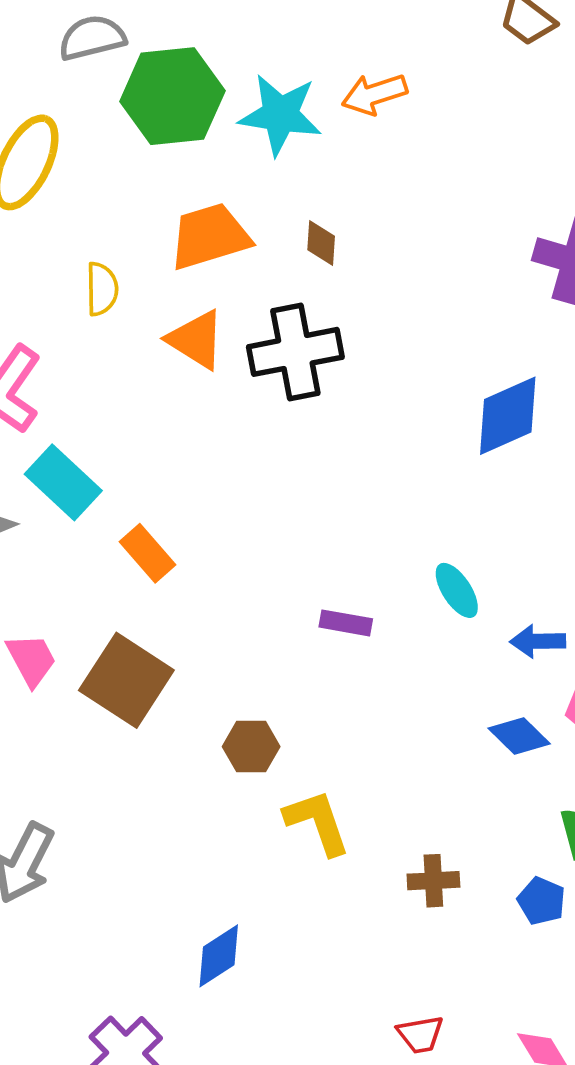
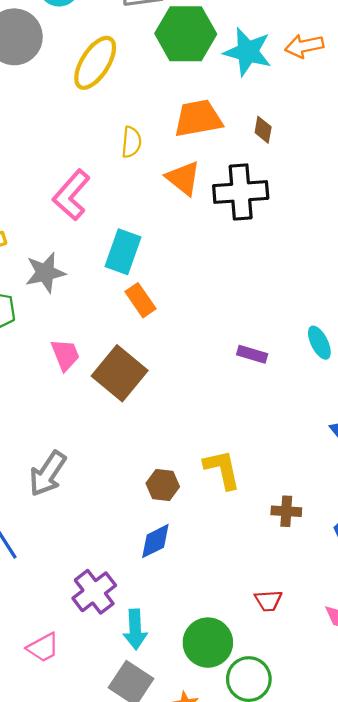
cyan rectangle: (63, 482) -> (123, 252), moved, turned 60
brown hexagon: (251, 747) -> (163, 485), moved

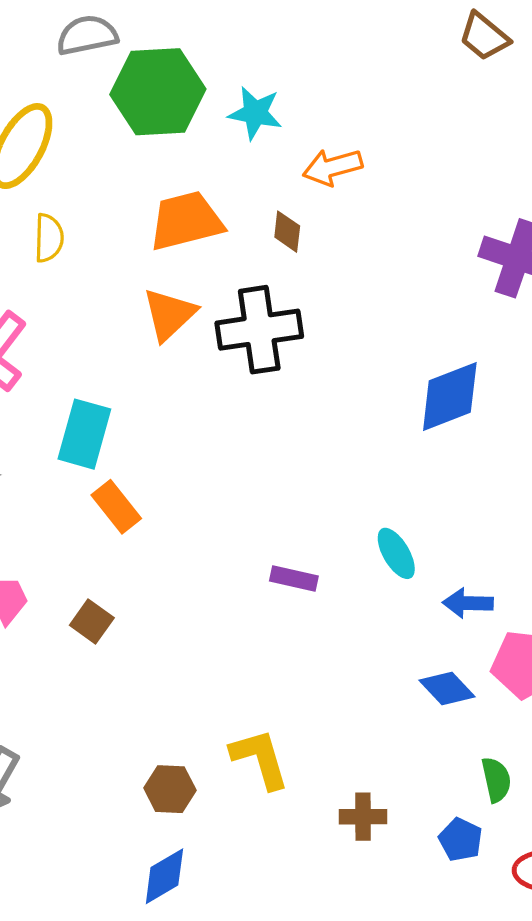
orange arrow: (304, 46) -> (333, 167), moved
cyan star: (248, 52) -> (255, 113), size x0.7
yellow semicircle: (131, 142) -> (49, 238), moved
orange triangle: (183, 178) -> (169, 314), turned 42
brown square: (120, 373) -> (92, 622), size x0.5

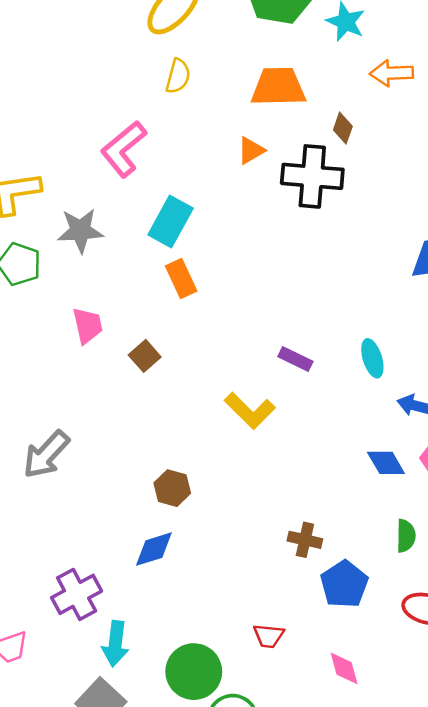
brown diamond: (287, 232) -> (343, 128), moved
orange triangle: (169, 314) -> (251, 151), size x0.7
yellow L-shape: (260, 759) -> (250, 411), moved, turned 138
blue pentagon: (461, 840) -> (344, 584), moved, size x1.5

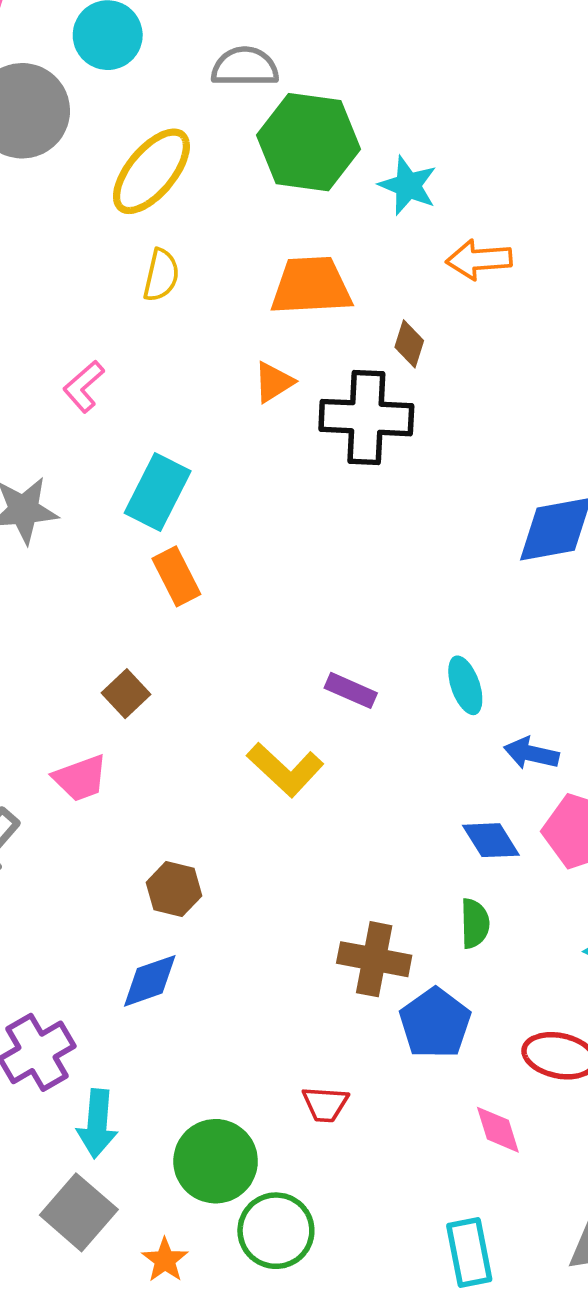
pink L-shape: (124, 149) -> (84, 386), size x0.6
pink trapezoid: (88, 326) -> (80, 778), moved, turned 84
green semicircle: (406, 536) -> (475, 924), moved
brown cross: (305, 540) -> (374, 959), size x1.4
pink diamond: (344, 668) -> (498, 1130), moved

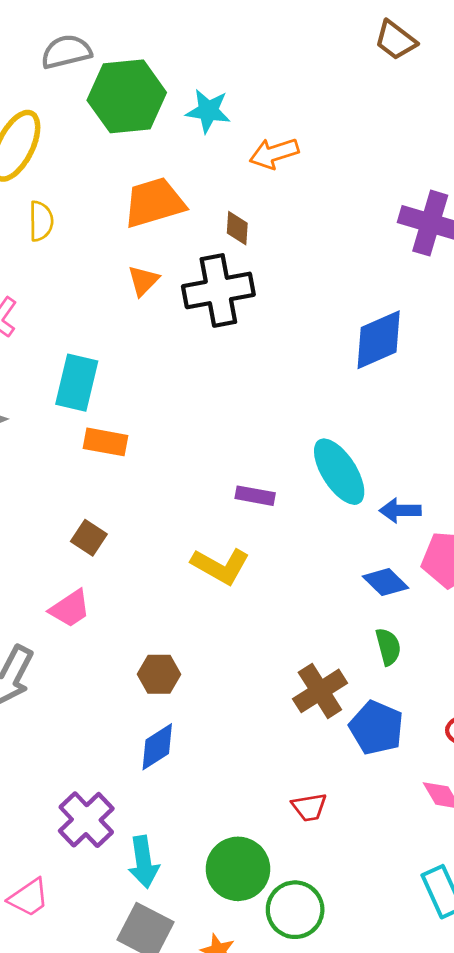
orange rectangle: (176, 576) -> (105, 442), turned -39
cyan ellipse: (465, 685) -> (339, 472), size x1.6
brown cross: (374, 959) -> (320, 691), turned -30

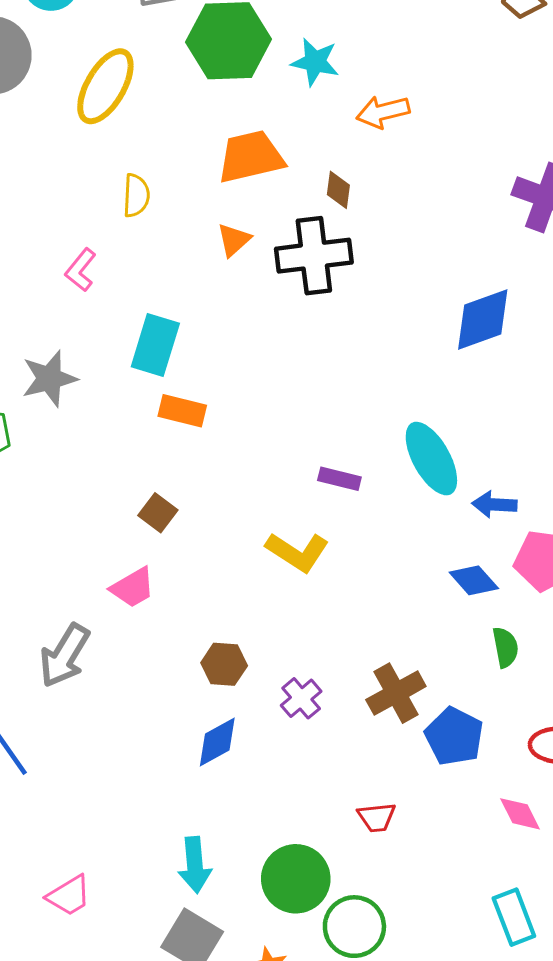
yellow semicircle: (41, 221) -> (136, 196), moved
green semicircle: (388, 647) -> (505, 647), moved
purple cross: (86, 820) -> (301, 698), moved, size x0.7

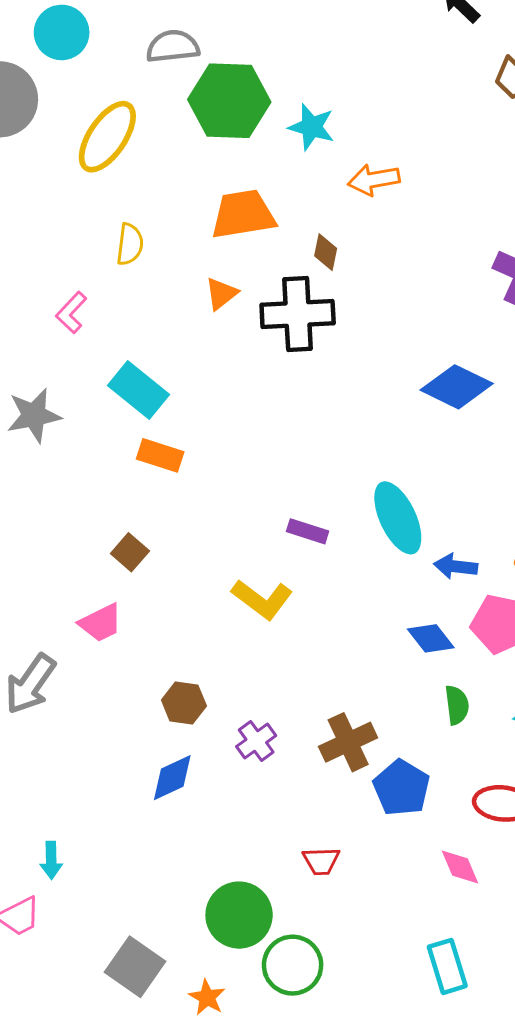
blue diamond: (483, 319) -> (457, 387), turned 42
cyan rectangle: (155, 345) -> (138, 390), turned -72
cyan arrow: (195, 865) -> (51, 860), moved, size x0.7

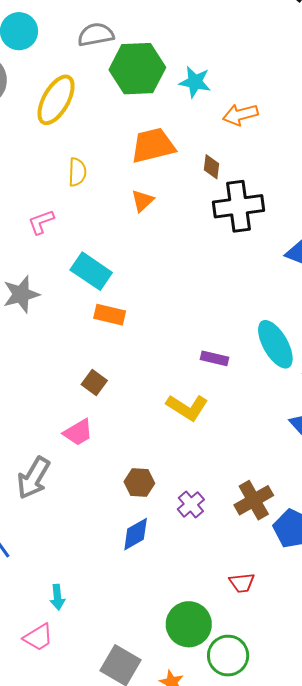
pink L-shape: (71, 313) -> (41, 222), turned 32
black cross: (298, 314) -> (238, 206), moved

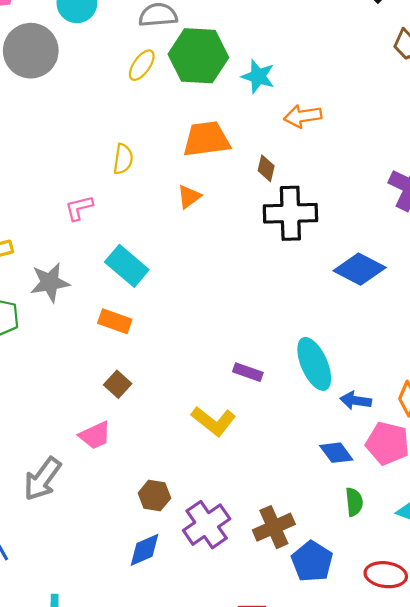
yellow ellipse: (56, 100) -> (142, 65), moved, size x0.6
orange rectangle: (110, 315) -> (115, 321), moved
purple cross: (191, 504) -> (207, 525), size x1.6

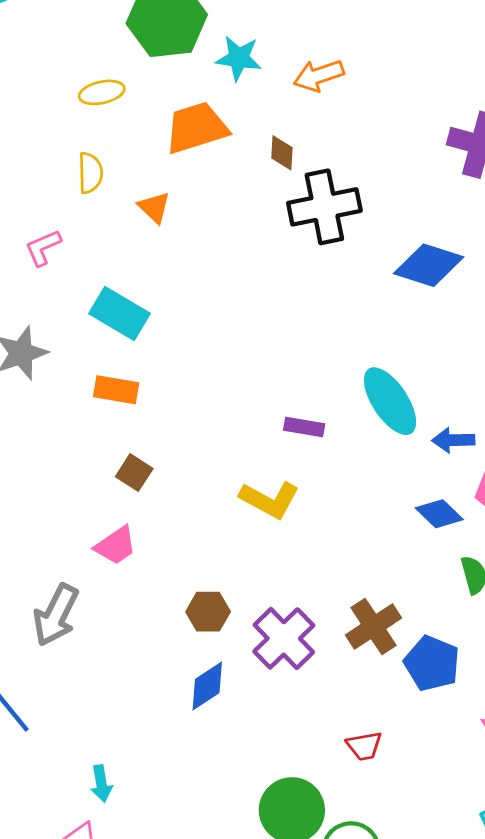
yellow ellipse: (142, 65) -> (102, 92), moved, turned 52
cyan star: (258, 76) -> (239, 58), moved
orange triangle: (189, 197) -> (154, 207), moved, turned -30

